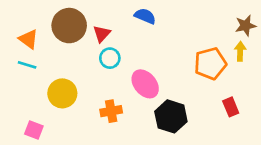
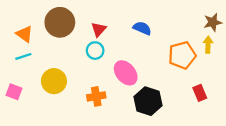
blue semicircle: (145, 16) -> (142, 28), moved
red triangle: (102, 34) -> (99, 29), moved
cyan line: (27, 65) -> (23, 56), turned -35
pink square: (34, 130) -> (14, 92), moved

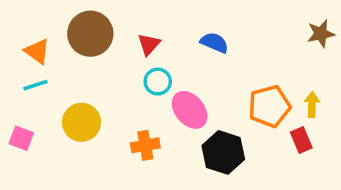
yellow arrow: (208, 45) -> (312, 105), moved
cyan circle: (95, 51) -> (158, 82), moved
orange pentagon: (182, 55) -> (269, 106), moved

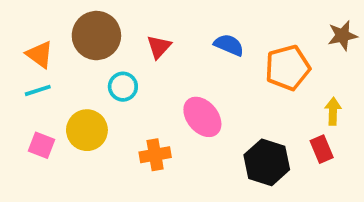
cyan circle: (158, 82) -> (123, 87), moved
orange pentagon: (269, 106) -> (288, 68), moved
pink square: (21, 138) -> (42, 145), moved
black hexagon: (223, 152) -> (267, 162), moved

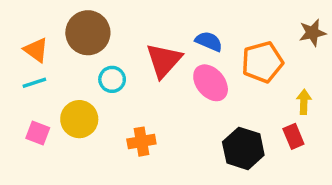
red triangle: (159, 47) -> (164, 60), moved, size x1.6
pink ellipse: (202, 117) -> (211, 83), moved

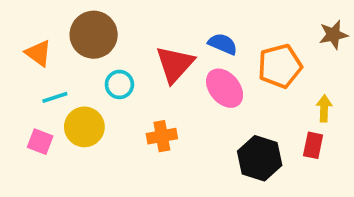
cyan line: (34, 83) -> (55, 97), moved
red rectangle: (293, 136) -> (313, 145), turned 35
orange cross: (141, 142) -> (162, 136), moved

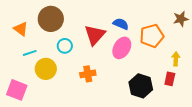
pink ellipse: (225, 88) -> (122, 48), turned 70
pink square: (40, 142) -> (17, 90), moved, size x1.5

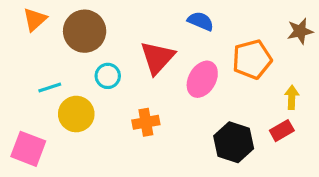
blue semicircle: (121, 24) -> (201, 21), moved
orange triangle: (21, 29) -> (35, 20), moved, turned 42
red rectangle: (170, 79) -> (282, 131), turned 48

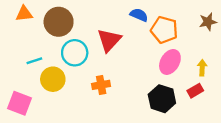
orange triangle: (35, 20) -> (24, 14), turned 36
orange pentagon: (252, 59) -> (164, 30), moved, turned 30
cyan circle: (108, 76) -> (75, 53), size x1.5
pink ellipse: (202, 79) -> (170, 62), moved

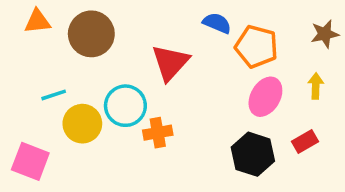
cyan circle: (75, 53) -> (125, 106), moved
yellow arrow: (202, 68) -> (316, 86), moved

